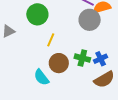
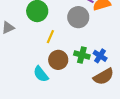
gray circle: (90, 20) -> (78, 17), moved
blue cross: (101, 59) -> (100, 56), turned -32

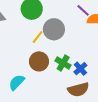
gray circle: (78, 17) -> (54, 29), moved
cyan semicircle: (41, 74) -> (17, 82), moved, turned 66

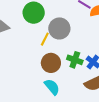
cyan semicircle: (17, 82) -> (52, 87), moved, turned 108

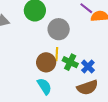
yellow line: (45, 39) -> (57, 54), moved, turned -32

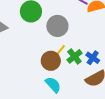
yellow line: (57, 54) -> (60, 51), turned 48
green cross: (70, 62) -> (74, 56), turned 35

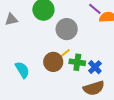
green cross: (74, 56) -> (77, 62), turned 35
cyan semicircle: (53, 85) -> (22, 70), moved

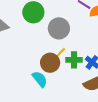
cyan semicircle: (22, 70) -> (40, 79), moved

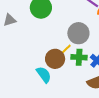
gray circle: (59, 28) -> (78, 33), moved

